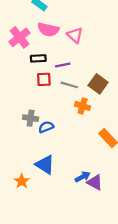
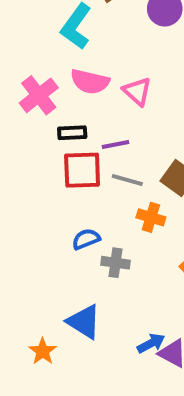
red square: (44, 79) -> (82, 170), size x1.5
gray cross: (31, 118) -> (116, 263), moved
blue semicircle: (46, 127) -> (86, 239), moved

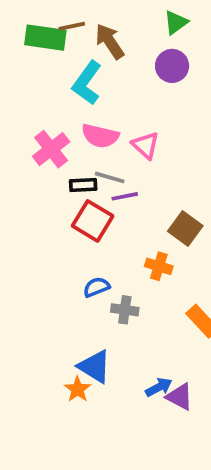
red square: (82, 170) -> (93, 221), turned 33
gray line: (127, 180) -> (110, 177), moved
orange star: (43, 351) -> (78, 389), moved

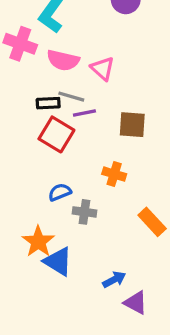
pink cross: (51, 149) -> (20, 44), moved, turned -32
brown square: (185, 228) -> (132, 125), moved, turned -32
orange star: (78, 389) -> (38, 242), moved, size x1.4
purple triangle: (180, 397) -> (136, 303), moved

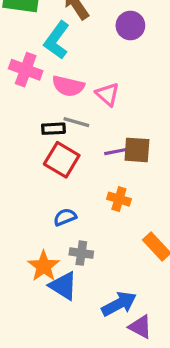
purple line: (84, 113) -> (116, 152), moved
gray cross: (84, 212) -> (81, 253), moved
blue arrow: (114, 280) -> (119, 304), size x1.5

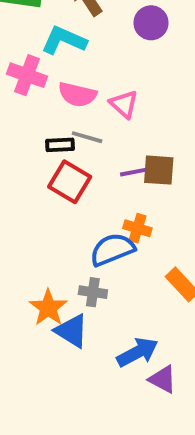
cyan L-shape: (57, 40) -> (64, 40), turned 78
blue semicircle: (65, 217) -> (112, 250), moved, size x1.6

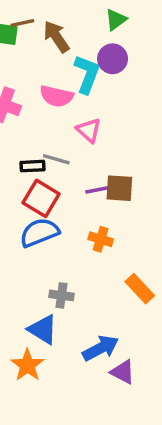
cyan L-shape: (64, 40) -> (87, 74), moved, turned 87
pink semicircle: (77, 95) -> (56, 96), moved
blue semicircle: (112, 250) -> (39, 232), moved
orange star: (48, 308) -> (27, 365), moved

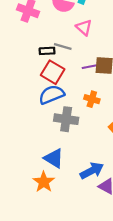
gray cross: (61, 295) -> (66, 119), moved, size x1.5

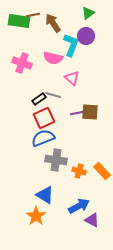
black rectangle: (47, 51) -> (39, 99), turned -32
red square: (53, 72) -> (44, 118), turned 35
orange cross: (92, 99) -> (79, 171), moved

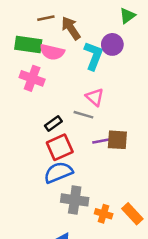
green triangle: (88, 13) -> (127, 16), moved
green rectangle: (19, 21) -> (28, 44), moved
pink semicircle: (53, 58) -> (52, 52), moved
gray line: (53, 95) -> (83, 115), moved

